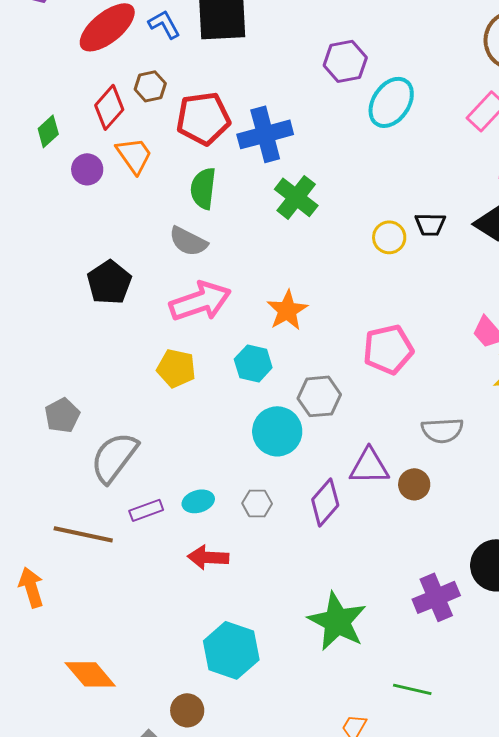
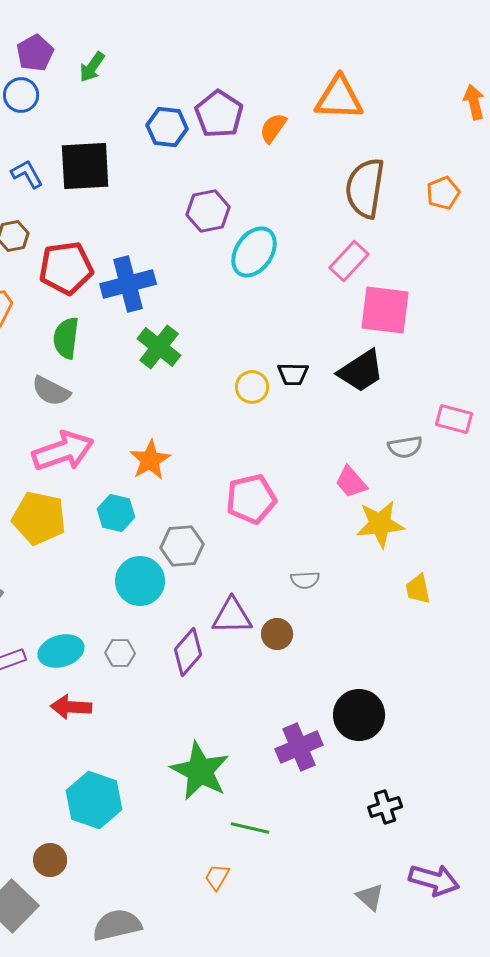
yellow pentagon: (176, 368) -> (39, 518), size x1.4
gray semicircle: (442, 430) -> (305, 580), size x0.7
cyan ellipse: (198, 501) -> (61, 651), size x1.4
green line: (412, 689) -> (250, 828), moved

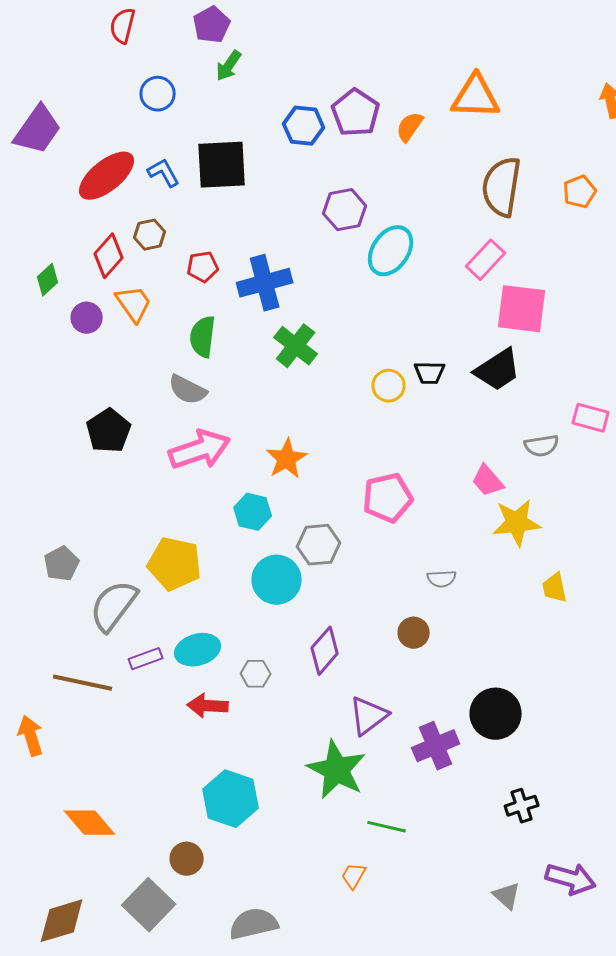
purple pentagon: (35, 53) -> (212, 25), moved
red pentagon: (66, 268) -> (203, 267), size x0.6
yellow pentagon: (39, 518) -> (175, 564), moved
purple triangle: (232, 616) -> (369, 716), moved, turned -36
gray hexagon: (120, 653) -> (256, 674), moved

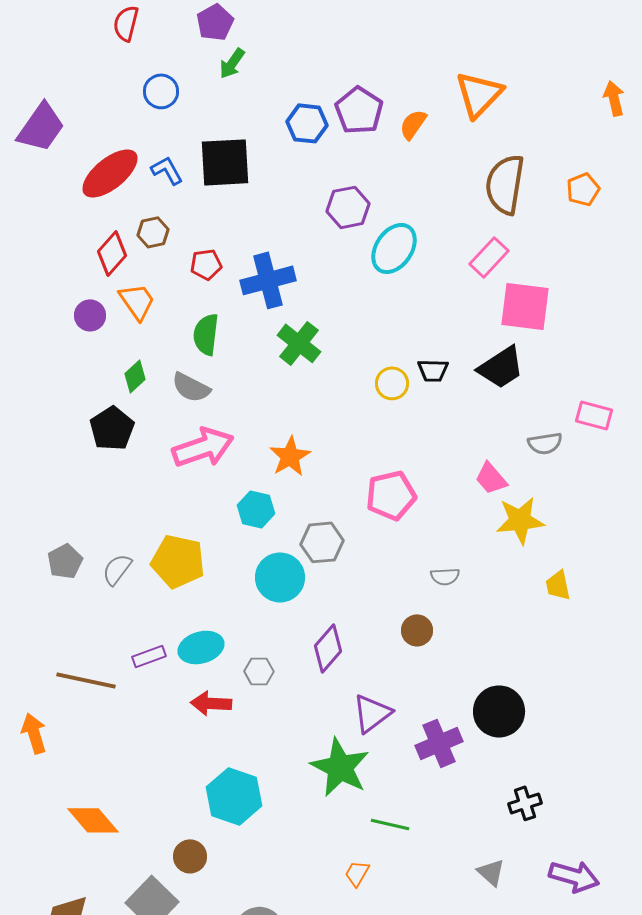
orange triangle: (476, 97) -> (479, 94), turned -48
green diamond: (48, 280) -> (135, 376), moved
gray semicircle: (114, 606) -> (117, 569), moved, size x0.6
gray triangle: (507, 896) -> (491, 872), moved

